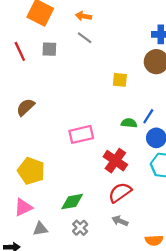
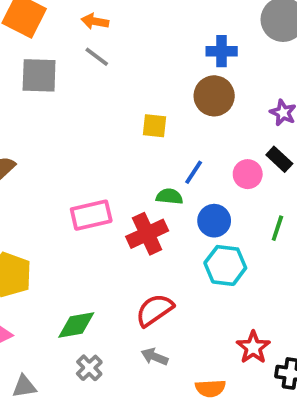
gray square: (49, 49) -> (39, 75), size x1.5
blue line: (148, 116) -> (194, 172), moved
red cross: (115, 161) -> (147, 234), moved, turned 30
gray triangle: (40, 229) -> (24, 386), moved

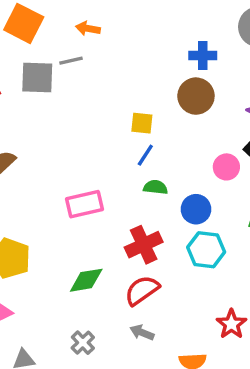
gray line: (97, 57) -> (71, 61), moved, turned -50
blue line: (194, 172) -> (145, 155), moved
red cross: (147, 234) -> (144, 245), moved
green diamond: (76, 325) -> (86, 280), moved

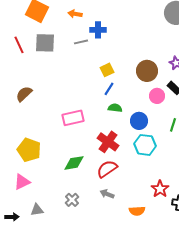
blue cross: (203, 55) -> (98, 30), moved
gray line: (71, 61) -> (81, 42), moved
brown circle: (196, 96) -> (147, 71), moved
yellow square: (142, 123) -> (107, 70), turned -32
red cross: (144, 245) -> (108, 142), turned -30

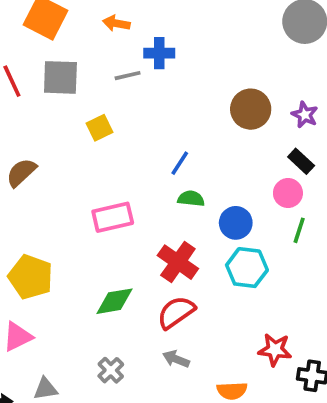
yellow square: (107, 70) -> (100, 128), moved
brown circle: (147, 71) -> (251, 109), moved
pink circle: (157, 96) -> (288, 193), moved
red star: (160, 189) -> (275, 350), turned -30

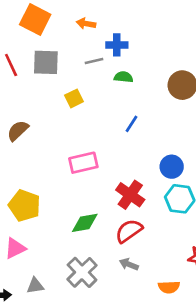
green semicircle: (191, 199) -> (123, 77), moved
gray cross: (111, 370) -> (82, 272), size x1.6

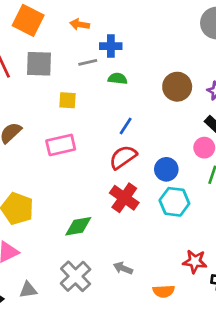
yellow square: (74, 98) -> (67, 100), turned 30
pink rectangle: (83, 163) -> (61, 145), moved
red semicircle: (129, 231) -> (123, 157), moved

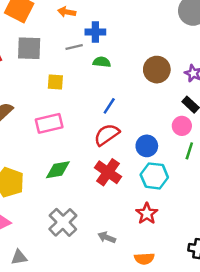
green diamond: (78, 226) -> (58, 170), moved
red star: (195, 261) -> (147, 214), moved, turned 30
gray cross: (76, 276) -> (63, 222), moved

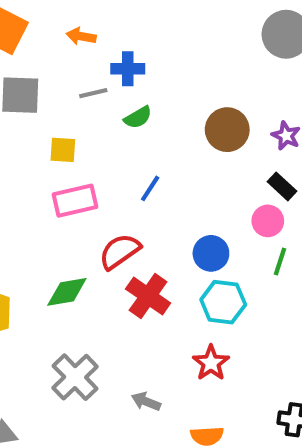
green semicircle: (102, 62) -> (138, 117), turned 144
pink rectangle: (49, 123) -> (75, 201), moved
red semicircle: (107, 135) -> (120, 251), moved

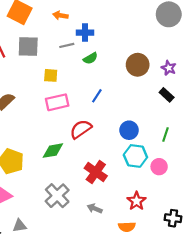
pink circle: (268, 221) -> (159, 167), moved
red cross: (148, 296) -> (96, 172), moved
red star: (211, 363) -> (137, 201), moved

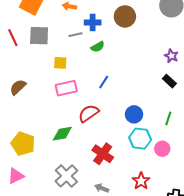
brown circle: (138, 65) -> (125, 16), moved

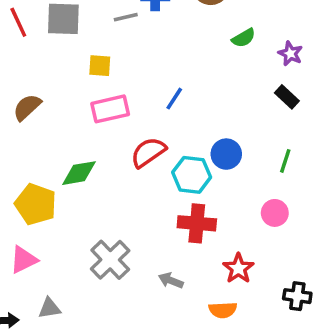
green semicircle: (98, 47) -> (244, 38), moved
green diamond: (62, 134) -> (79, 173), moved
cyan hexagon: (140, 139) -> (192, 175), moved
red cross: (103, 154) -> (197, 223), moved, turned -30

